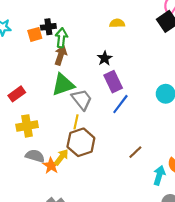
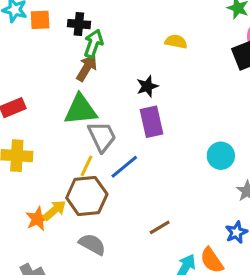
orange square: (35, 34) -> (40, 20), moved
blue line: (120, 104) -> (124, 167), moved
gray semicircle: (35, 156) -> (92, 244), moved

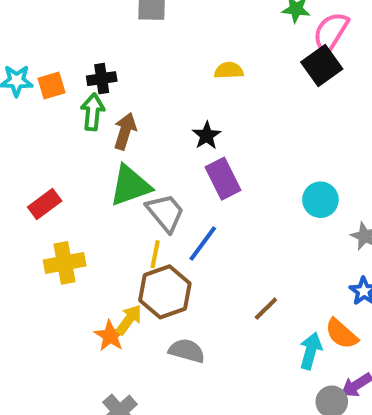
green arrow: (93, 44) -> (93, 112), moved

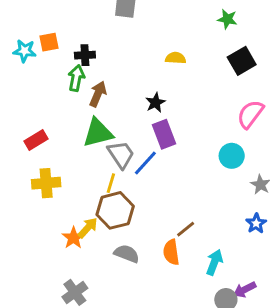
pink semicircle: (331, 32) -> (250, 114), moved
orange square: (52, 85) -> (49, 42), moved
blue line: (203, 244) -> (145, 163), moved
orange semicircle: (341, 334) -> (171, 252), moved, turned 35

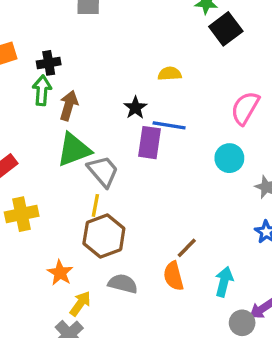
yellow semicircle: (176, 58) -> (170, 74), moved
black square: (242, 61) -> (226, 29), moved
purple rectangle: (164, 134) -> (149, 143), turned 36
blue line: (145, 163) -> (169, 125), moved, turned 64
yellow arrow: (88, 228) -> (80, 304), moved

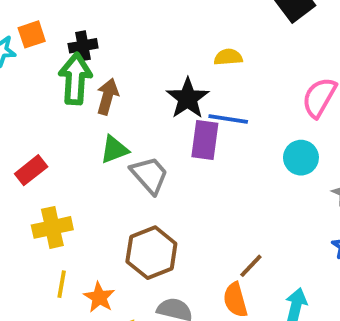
green arrow: (42, 90) -> (75, 79), size x1.4
black star: (135, 108) -> (188, 98), size x1.5
green triangle: (74, 150) -> (114, 150), size x0.7
yellow line: (95, 205) -> (62, 284), moved

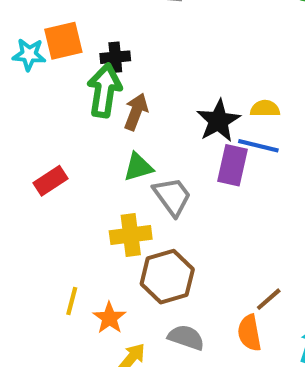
orange square: (32, 34) -> (63, 41), size x1.4
yellow semicircle: (228, 57) -> (265, 109), moved
yellow cross: (52, 227) -> (131, 235), moved

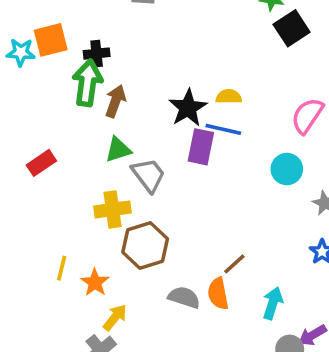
gray semicircle: (186, 337) -> (184, 297), moved

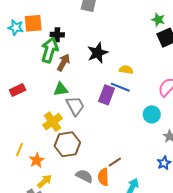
black star: (188, 108) -> (98, 53), moved
yellow cross: (112, 209) -> (53, 122), turned -36

